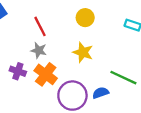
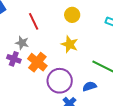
gray star: (39, 50) -> (22, 43), moved
blue semicircle: (101, 93) -> (90, 86), moved

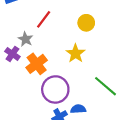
red line: (34, 21) -> (44, 19), turned 48
blue semicircle: (90, 86) -> (78, 109), moved

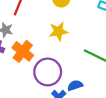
yellow star: (76, 53) -> (58, 31), turned -30

